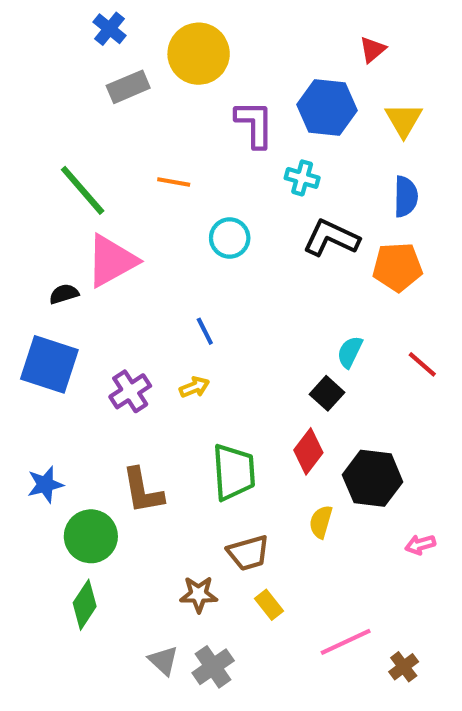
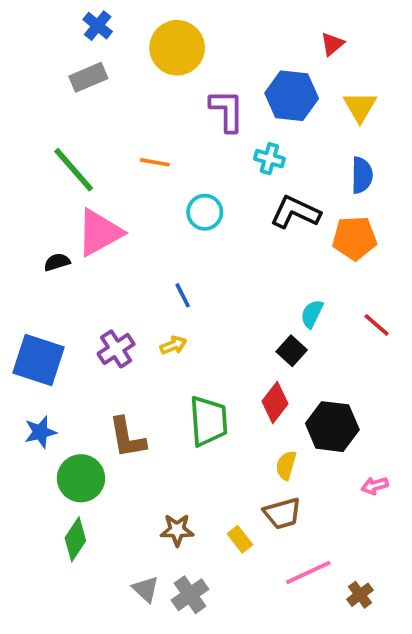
gray rectangle: (128, 87) -> (88, 77), moved
blue square: (49, 364) -> (38, 360), moved
brown trapezoid: (248, 553) -> (282, 513), moved

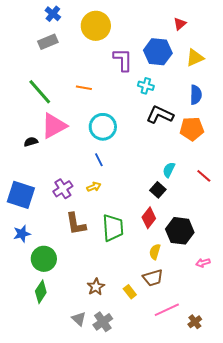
yellow triangle: (360, 107) -> (195, 58), turned 36
cyan circle: (205, 212) -> (103, 127), moved, size x1.4
brown L-shape: (127, 438) -> (76, 224), moved
brown star: (177, 530) -> (96, 287), turned -30

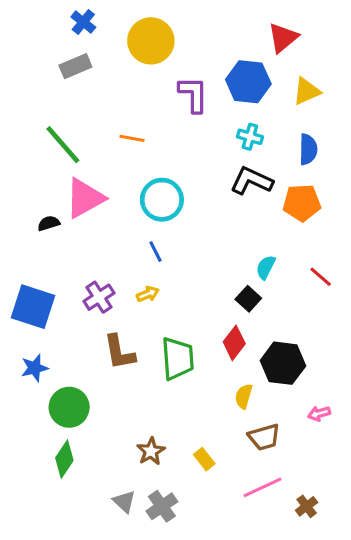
red triangle: (180, 24) -> (283, 38), size x1.5
cyan cross: (146, 86) -> (250, 137), moved
brown trapezoid: (153, 278) -> (264, 437), moved

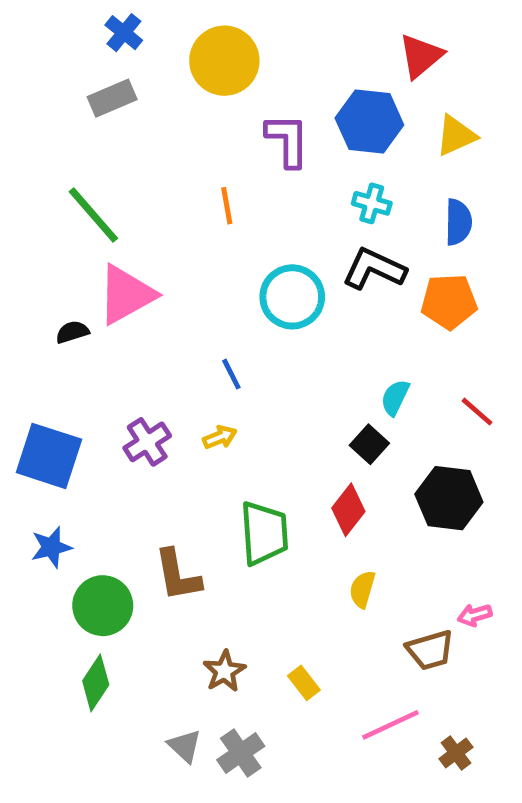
orange line: (132, 138) -> (227, 206), moved, turned 70
cyan circle: (162, 200) -> (292, 297), moved
brown L-shape: (119, 352) -> (178, 575), moved
black hexagon: (283, 363) -> (449, 498), moved
brown trapezoid: (264, 437) -> (430, 650), moved

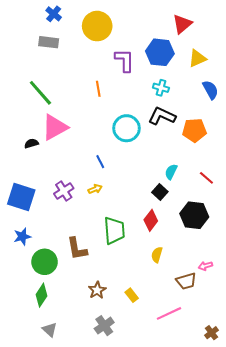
gray rectangle: (112, 98) -> (49, 42), turned 30
blue semicircle: (458, 222) -> (210, 90), moved, turned -30
gray triangle: (185, 746) -> (50, 330), moved
brown cross: (456, 753) -> (212, 333), moved

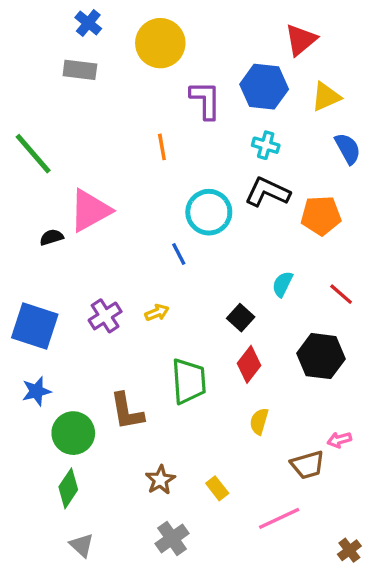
green line: (40, 93) -> (33, 154), moved
blue line: (100, 162) -> (179, 254), moved
black square: (160, 192) -> (241, 318), moved

